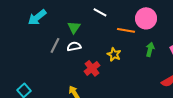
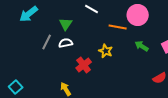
green arrow: (150, 49) -> (142, 46), turned -72

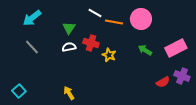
orange line: (118, 27) -> (114, 22), moved
gray line: (47, 42) -> (32, 47), moved, turned -70
red cross: (84, 65) -> (91, 43), moved, turned -35

